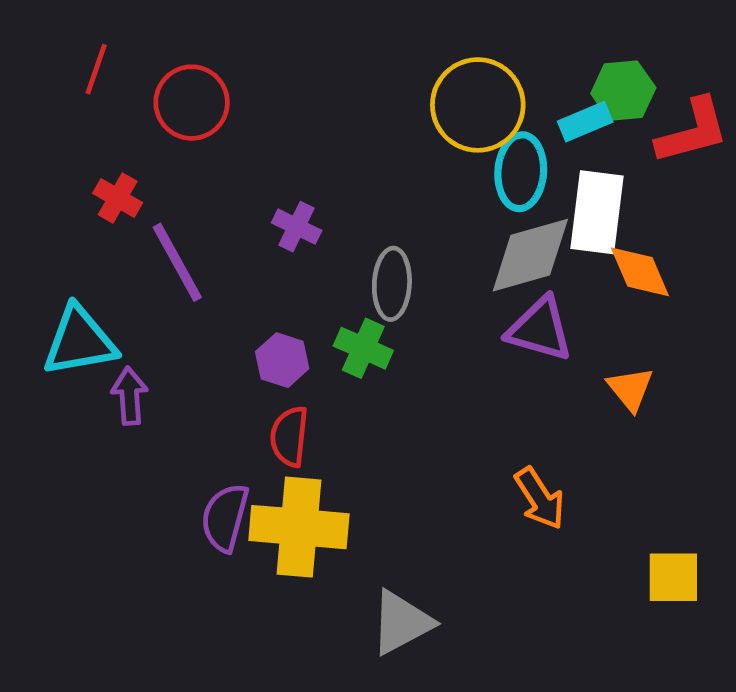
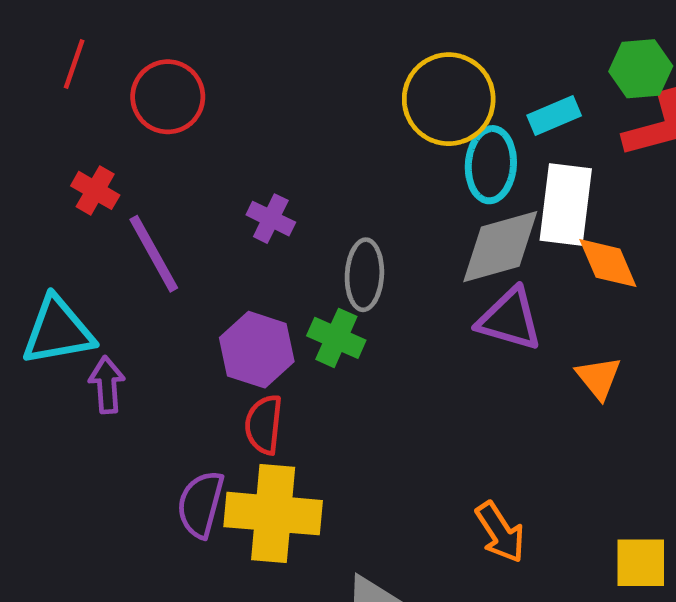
green hexagon: (623, 91) -> (641, 69), moved
purple hexagon: (282, 360) -> (257, 350), size x1.4
orange arrow: (540, 498) -> (500, 532), moved

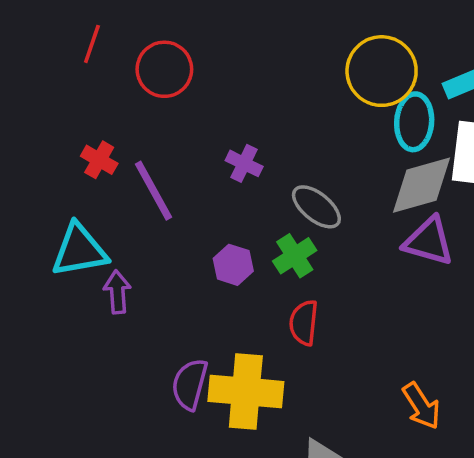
red cross: (95, 190) -> (99, 160), moved
gray ellipse: (364, 275) -> (316, 207), turned -54
green cross: (336, 338) -> (295, 256), turned 33
purple hexagon: (257, 350) -> (233, 265), size x0.7
red semicircle: (264, 425) -> (304, 323), moved

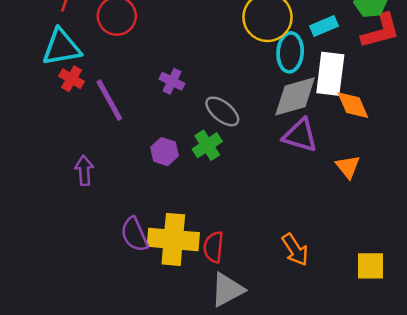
cyan triangle: (79, 250) -> (62, 47), moved
red semicircle: (304, 323) -> (213, 247), moved
purple semicircle: (190, 384) -> (134, 234), turned -39

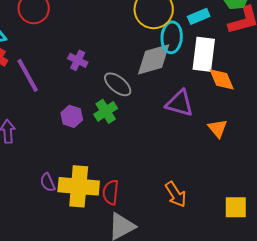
gray diamond: (295, 96) -> (154, 59), moved
purple semicircle: (134, 234) -> (48, 182), size x0.7

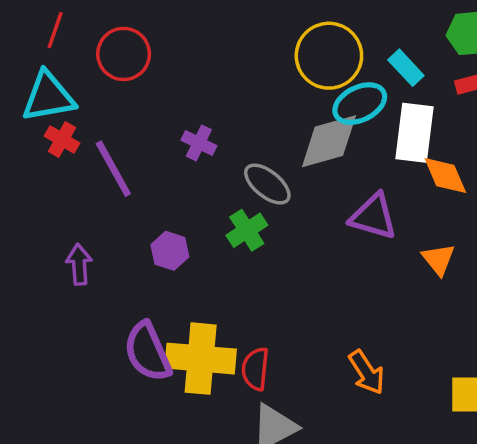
cyan rectangle: (199, 16) -> (406, 68), turned 70
cyan ellipse: (172, 37) -> (360, 104), turned 60
purple hexagon: (72, 116) -> (170, 251), moved
purple semicircle: (48, 182) -> (148, 352), size x1.8

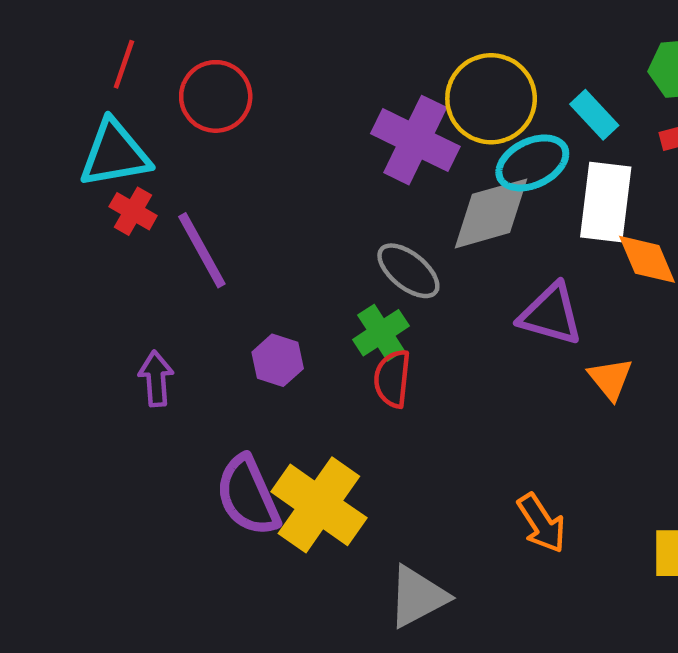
purple cross: (199, 143) -> (415, 140), moved, size x1.8
orange triangle: (438, 259) -> (610, 379), moved
yellow cross: (201, 359) -> (319, 505), turned 30
red semicircle: (255, 369) -> (392, 379), moved

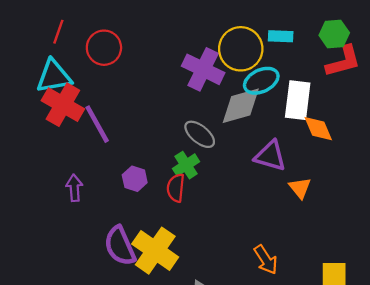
cyan rectangle: (594, 115) -> (281, 36), moved, turned -45
red cross: (133, 211) -> (63, 105), size x1.8
red semicircle: (392, 379) -> (176, 188), moved

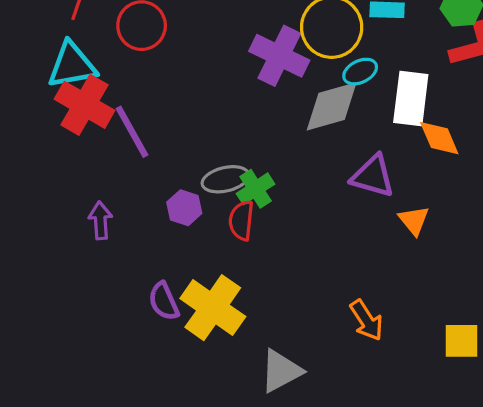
cyan ellipse: (261, 81) -> (360, 72), size x0.7
gray ellipse: (200, 134) -> (225, 179), moved, turned -52
purple semicircle: (120, 246) -> (164, 301), size x0.7

